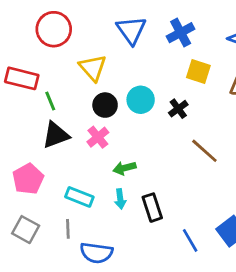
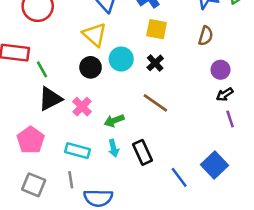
yellow triangle: (93, 68) -> (95, 35), moved
yellow square: (198, 72) -> (157, 29), moved
pink cross: (98, 137) -> (82, 107), moved
brown line: (204, 151) -> (155, 103), moved

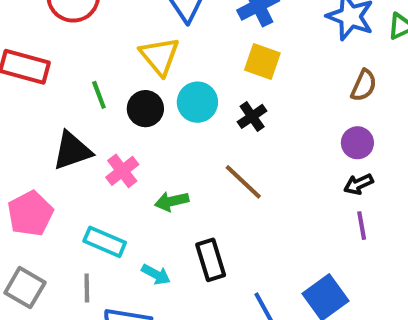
brown semicircle: (206, 36) -> (364, 85), moved
green line: (42, 69) -> (99, 95), moved
cyan arrow: (114, 148) -> (156, 274), moved, turned -56

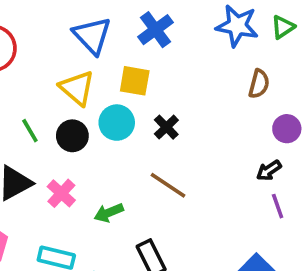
yellow square: (262, 62) -> (135, 81), moved
purple circle: (357, 143) -> (287, 129), moved

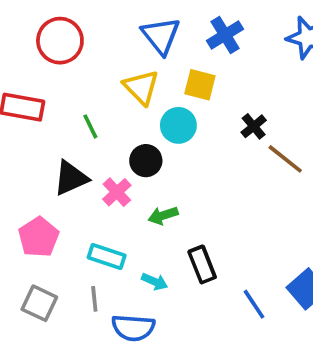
black cross: (166, 127) -> (254, 126), moved
black circle: (72, 136) -> (146, 161), moved
brown line: (168, 185) -> (285, 159), moved

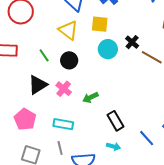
cyan circle: (178, 125) -> (108, 49), moved
black circle: (146, 161) -> (69, 60), moved
cyan arrow: (155, 282) -> (113, 146), moved

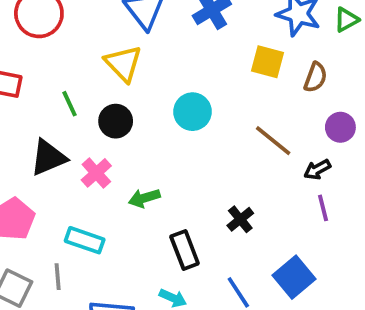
yellow square: (100, 24) -> (267, 62), moved
black cross: (132, 42) -> (240, 219), moved
gray line: (60, 148) -> (58, 277), moved

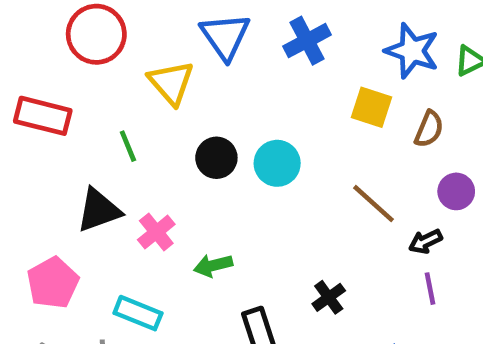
yellow triangle: (123, 63) -> (171, 83), moved
black circle: (116, 121) -> (216, 158), moved

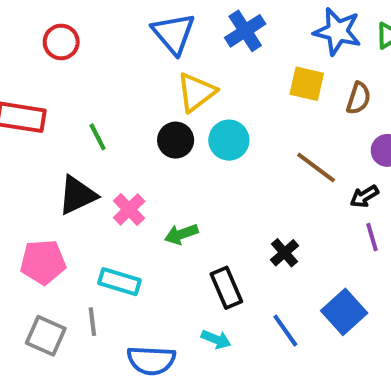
red circle: (96, 34) -> (61, 42), size x0.7
yellow triangle: (171, 83) -> (196, 92), moved, turned 39
pink pentagon: (53, 283) -> (43, 262), turned 30

